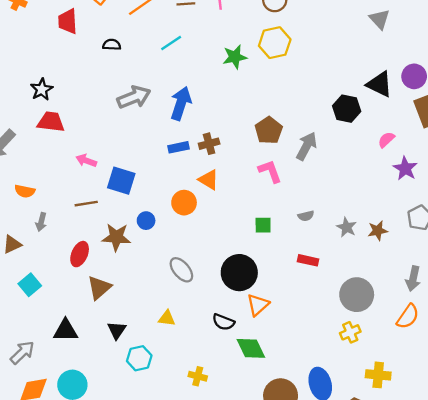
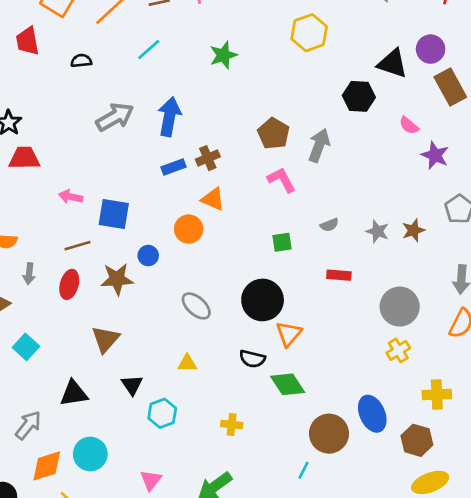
yellow hexagon: (275, 43) -> (309, 33), moved
pink semicircle: (386, 140) -> (409, 125), turned -90
red ellipse: (80, 254) -> (69, 284), moved

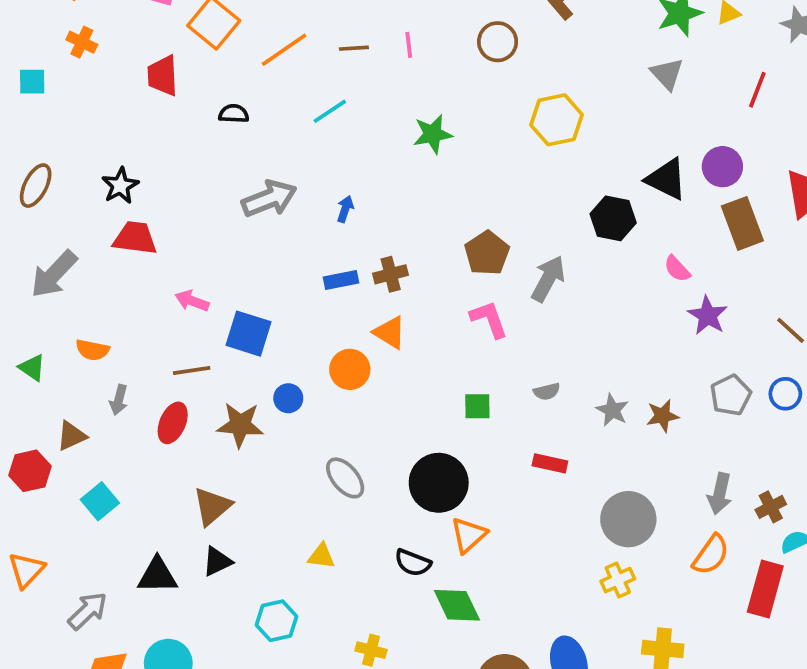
blue arrow: (169, 117) -> (345, 209), size x0.5
black triangle: (132, 385) -> (217, 561), moved, turned 30

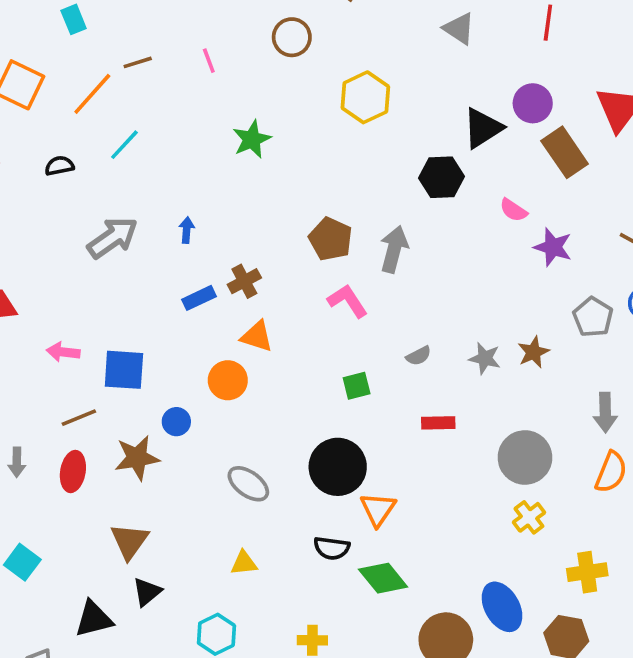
brown line: (354, 48) -> (138, 62), moved
cyan line: (330, 111) -> (124, 145), moved
black triangle: (666, 179) -> (483, 128), turned -45

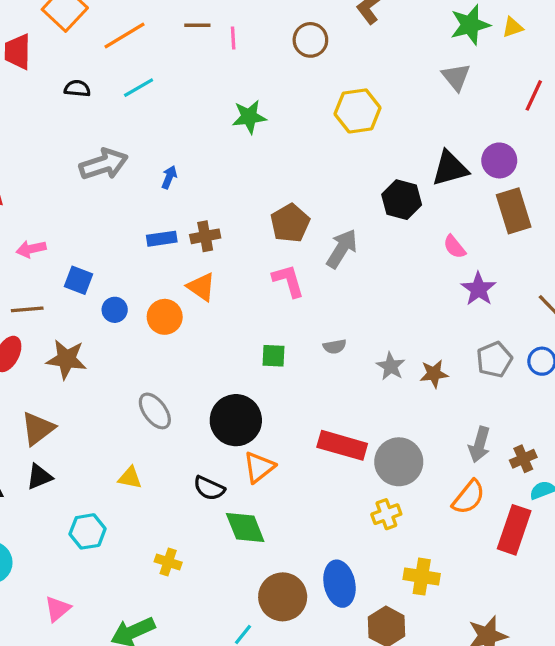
brown line: (138, 62) -> (197, 25), moved
pink arrow: (63, 352) -> (31, 249), turned -36
blue square: (124, 370) -> (78, 280), size x0.7
blue circle: (176, 422) -> (115, 310), moved
red rectangle: (438, 423) -> (342, 445), moved, size x1.6

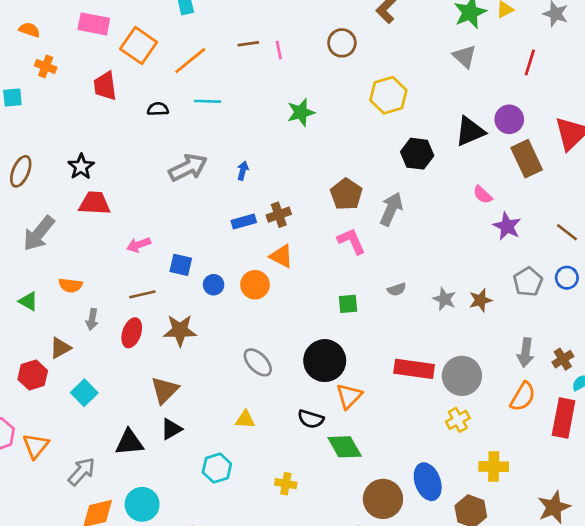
cyan line: (139, 88) -> (208, 101), turned 40
black hexagon: (402, 200) -> (417, 154), moved

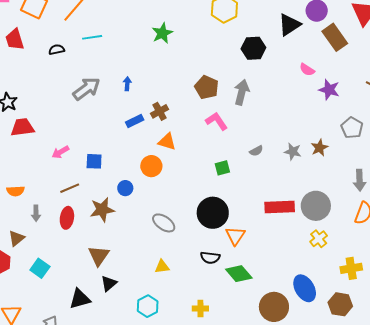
blue circle: (214, 285) -> (125, 188), moved

